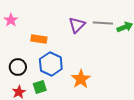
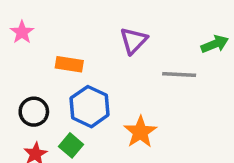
gray line: (103, 23) -> (179, 74), moved
green square: (40, 87) -> (71, 145), turned -32

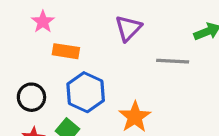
pink star: (22, 32) -> (43, 22), moved

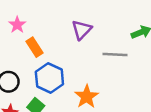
orange rectangle: (66, 51) -> (35, 47), turned 48

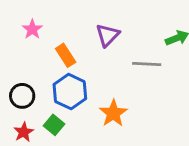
orange rectangle: (35, 47) -> (66, 55), moved

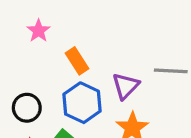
purple triangle: (108, 35) -> (126, 86), moved

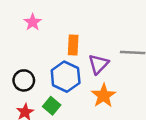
orange rectangle: (77, 61) -> (73, 45), moved, turned 36

